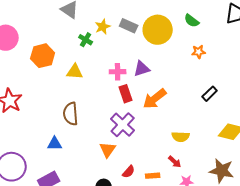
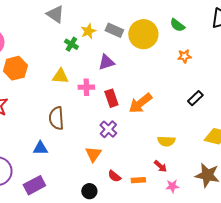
orange hexagon: (43, 56) -> (15, 68), moved
purple triangle: (142, 69) -> (106, 62), moved
pink cross: (118, 72) -> (86, 87), moved
purple cross: (123, 125) -> (108, 129), size x0.7
red semicircle: (129, 172) -> (114, 176), turned 88

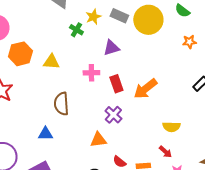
yellow triangle: (60, 76) -> (51, 62), moved
orange triangle: (93, 154) -> (98, 140), turned 48

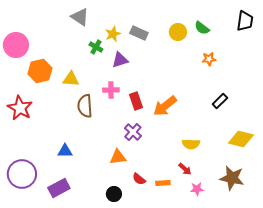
yellow circle: (148, 20) -> (178, 32), moved, size x0.6
purple triangle: (111, 48) -> (120, 60), moved
brown semicircle: (61, 104) -> (85, 106), moved

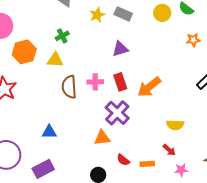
green cross: (96, 47) -> (62, 36), moved, turned 32
purple triangle: (120, 60) -> (120, 49), moved
pink cross: (111, 90) -> (95, 82), moved
purple cross: (133, 132) -> (117, 113), size x1.4

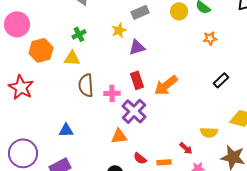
gray rectangle: (123, 14) -> (140, 12), turned -48
yellow star: (97, 15) -> (119, 30), moved
pink cross: (95, 82) -> (112, 93), moved
yellow semicircle: (175, 125) -> (209, 132), moved

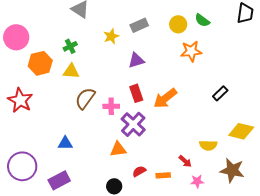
yellow star: (119, 30) -> (111, 36), moved
green cross: (79, 34) -> (70, 46), moved
orange star: (210, 38) -> (191, 51), moved, size x1.5
brown semicircle: (86, 85) -> (85, 98), turned 40
red semicircle: (140, 158) -> (139, 171), turned 112

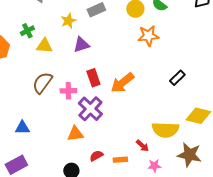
purple triangle: (136, 60) -> (81, 45), moved
yellow triangle: (71, 71) -> (44, 46), moved
yellow semicircle: (208, 145) -> (165, 130), size x1.5

